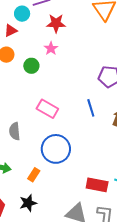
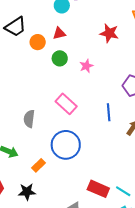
red star: (56, 23) -> (109, 33), moved
red triangle: (11, 31) -> (59, 33), moved
pink star: (51, 48) -> (86, 66), moved

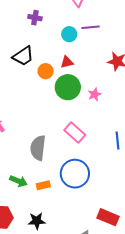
green circle: (60, 58) -> (68, 87), size x1.6
gray semicircle: (29, 119) -> (38, 148), size x1.4
orange rectangle: (39, 165) -> (43, 185), moved, turned 32

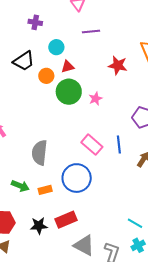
cyan circle: (69, 34) -> (56, 47), moved
pink rectangle: (75, 133) -> (92, 145), moved
red rectangle: (108, 217) -> (66, 220), moved, turned -45

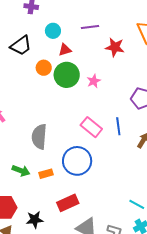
purple line: (91, 31) -> (90, 27), moved
orange circle: (46, 76) -> (44, 68), moved
black star: (39, 226) -> (35, 220), moved

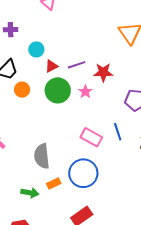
purple line: (90, 27) -> (77, 65), moved
red star: (115, 47) -> (103, 72), moved
orange circle: (44, 68) -> (22, 90), moved
orange rectangle: (46, 174) -> (54, 184), moved

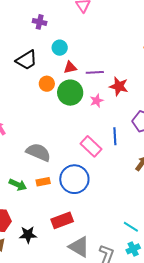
orange circle: (22, 90) -> (47, 84), moved
blue line: (118, 132) -> (115, 136), moved
gray semicircle: (42, 156) -> (38, 152), turned 105

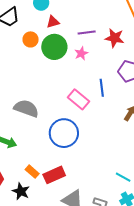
purple line: (95, 72) -> (87, 32), moved
red star: (119, 86) -> (115, 38), moved
orange rectangle: (43, 182) -> (32, 172), moved, turned 56
black star: (28, 235) -> (21, 191), turned 30

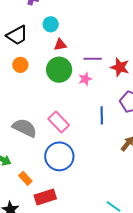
orange circle: (31, 39) -> (20, 65), moved
pink rectangle: (78, 99) -> (59, 122), moved
orange rectangle: (32, 172) -> (25, 178), moved

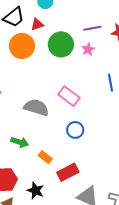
red triangle: (60, 45) -> (37, 24), moved
orange circle: (20, 65) -> (22, 46), size x1.6
blue circle: (59, 156) -> (75, 130), size x0.6

